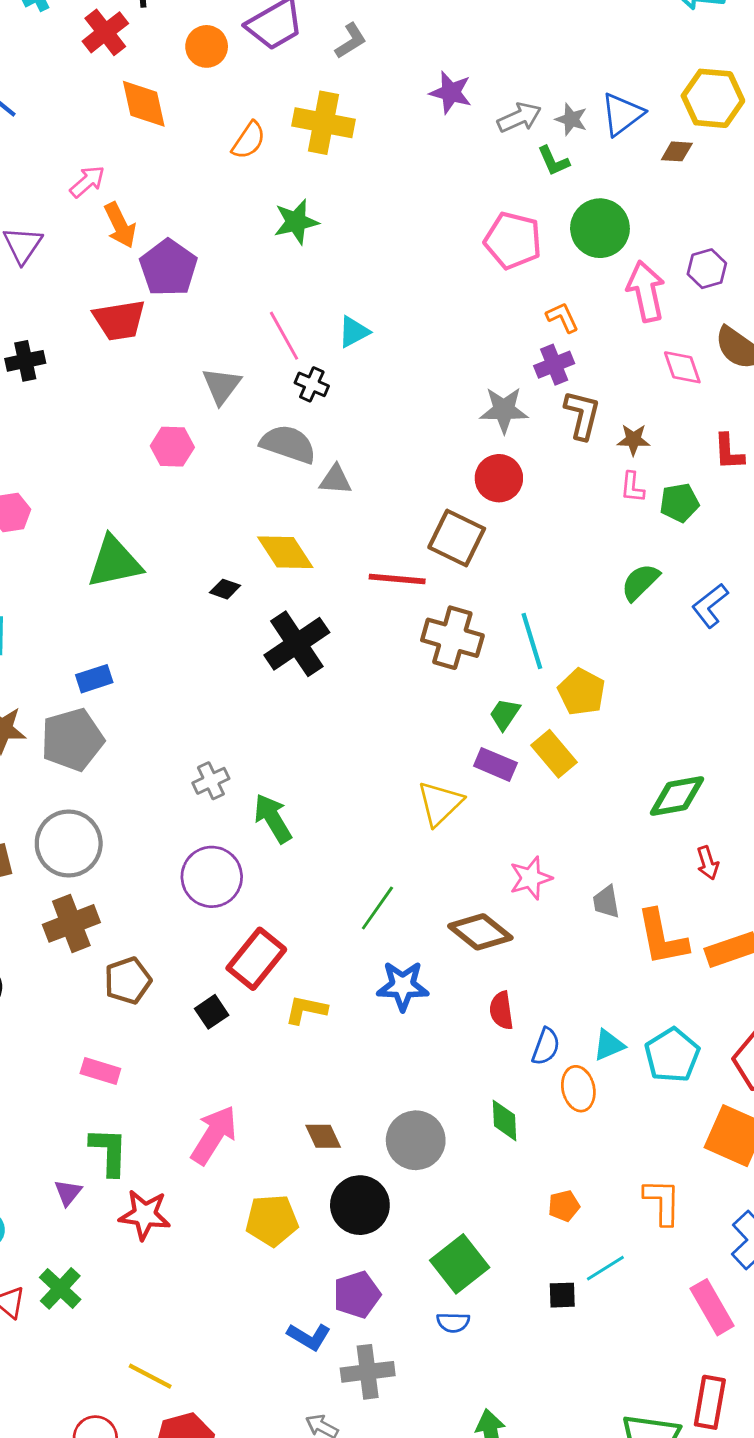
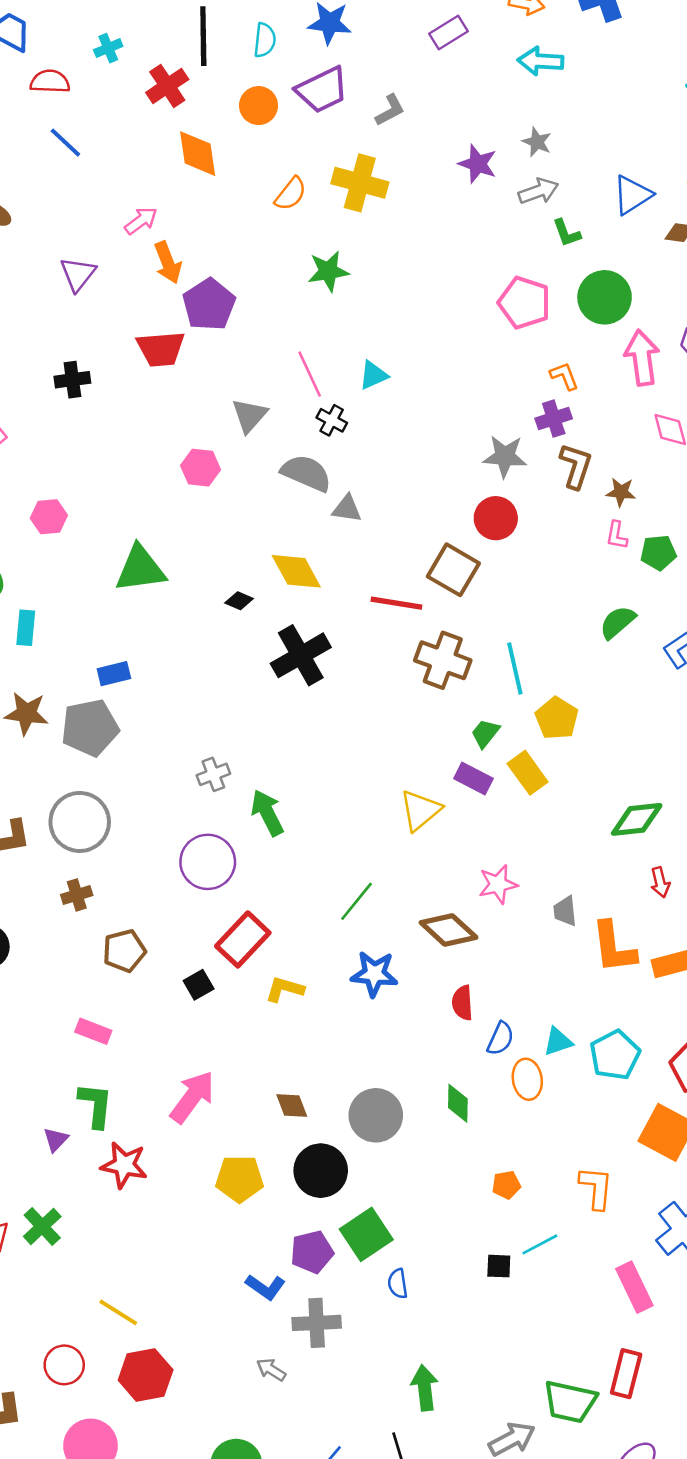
gray star: (571, 119) -> (537, 142), moved
brown cross: (71, 923) -> (77, 895), size x0.6
green square: (460, 1264) -> (366, 1234), moved
blue semicircle: (453, 1322) -> (398, 1284), turned 76

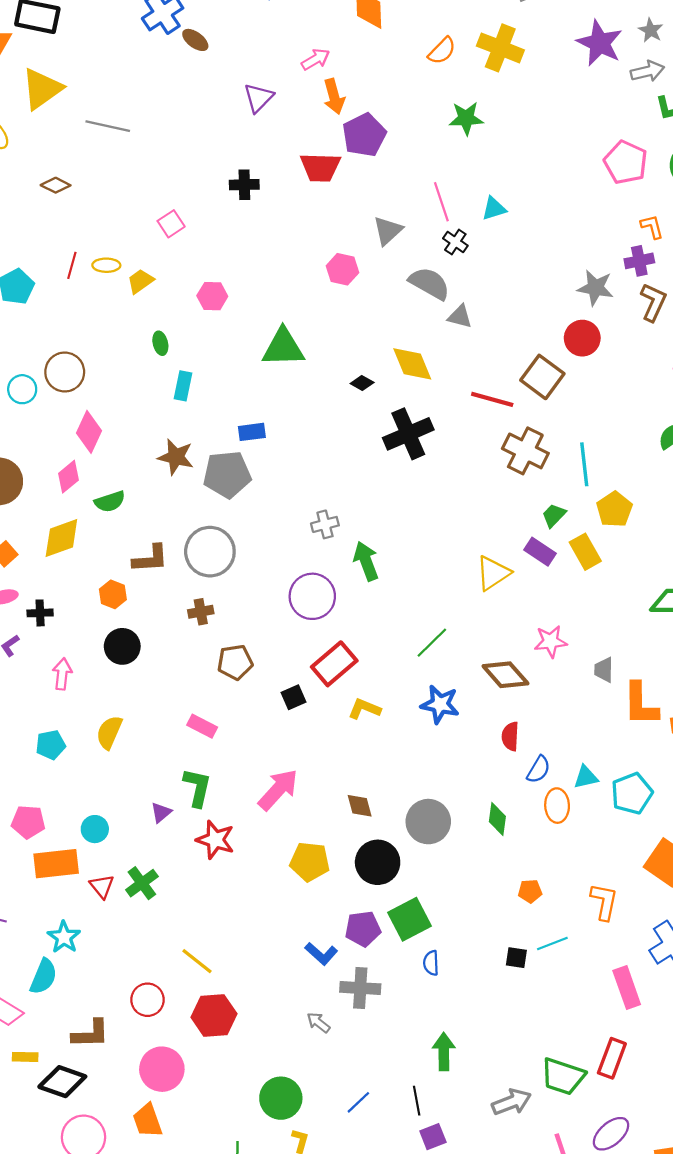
purple star: (478, 164) -> (600, 43), size x1.4

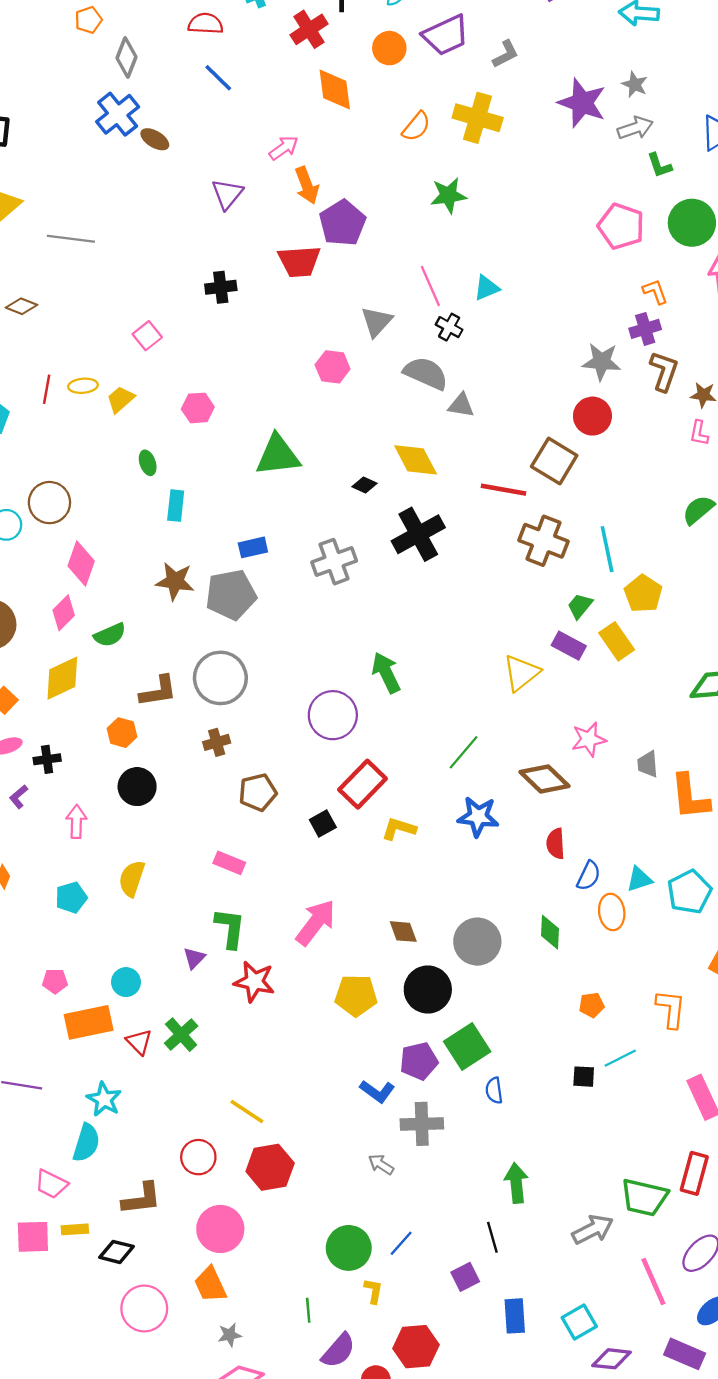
gray cross: (325, 524) -> (334, 562), moved, size x1.5
pink pentagon: (28, 822) -> (55, 981), size x0.7
black diamond: (62, 1082) -> (116, 1252), size x0.7
blue line: (358, 1102) -> (401, 1243), moved
purple square: (433, 1137) -> (465, 1277), moved

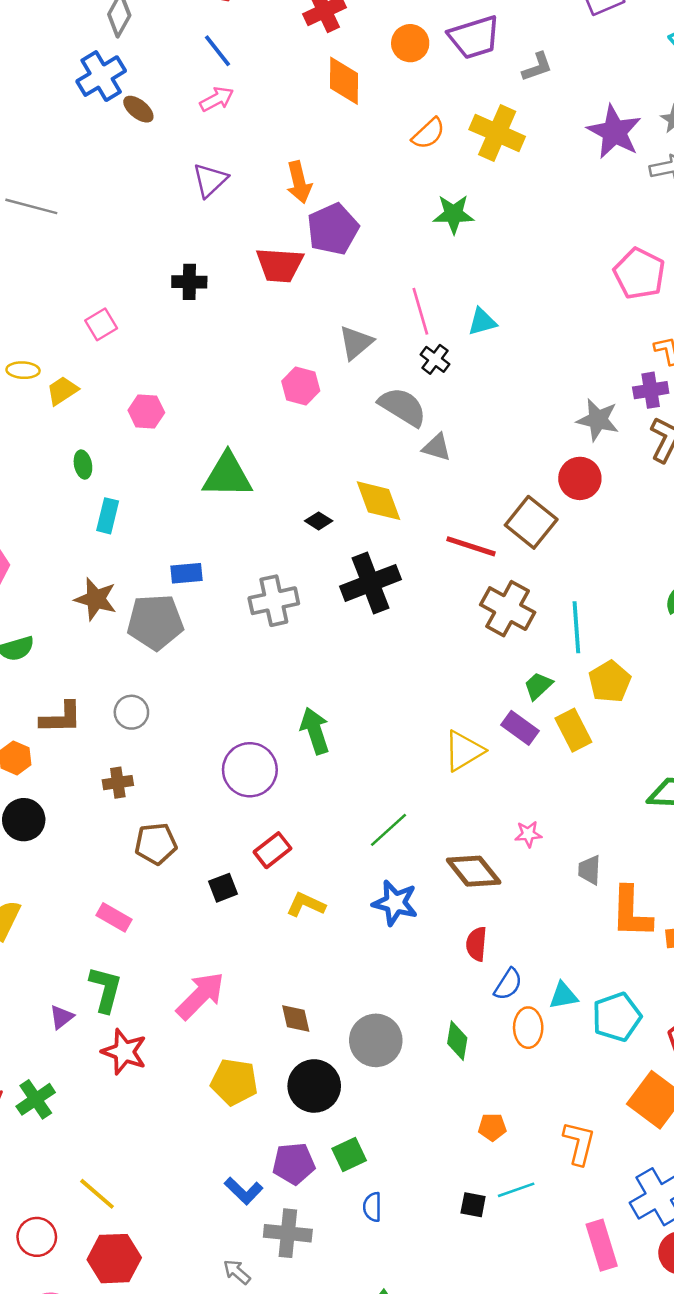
pink arrow: (284, 148) -> (217, 99), moved
gray circle: (220, 678) -> (131, 712), size x0.6
pink star: (589, 739) -> (528, 834), size x0.7
red rectangle: (363, 784) -> (273, 850), size x0.7
green square: (467, 1046) -> (349, 1154), size x0.7

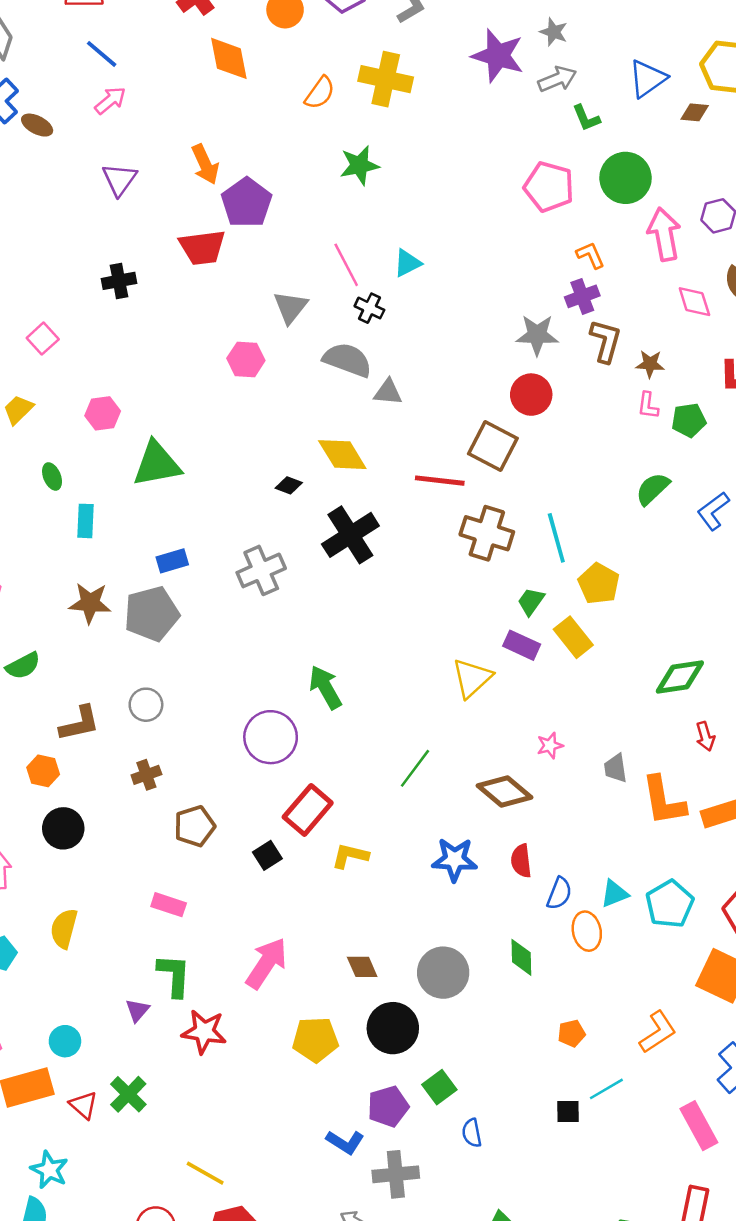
green triangle: (227, 475) -> (157, 464), moved
red rectangle: (273, 850) -> (308, 810), size x1.4
blue star: (395, 903) -> (455, 860), moved
orange L-shape: (579, 1143) -> (658, 1032), turned 54

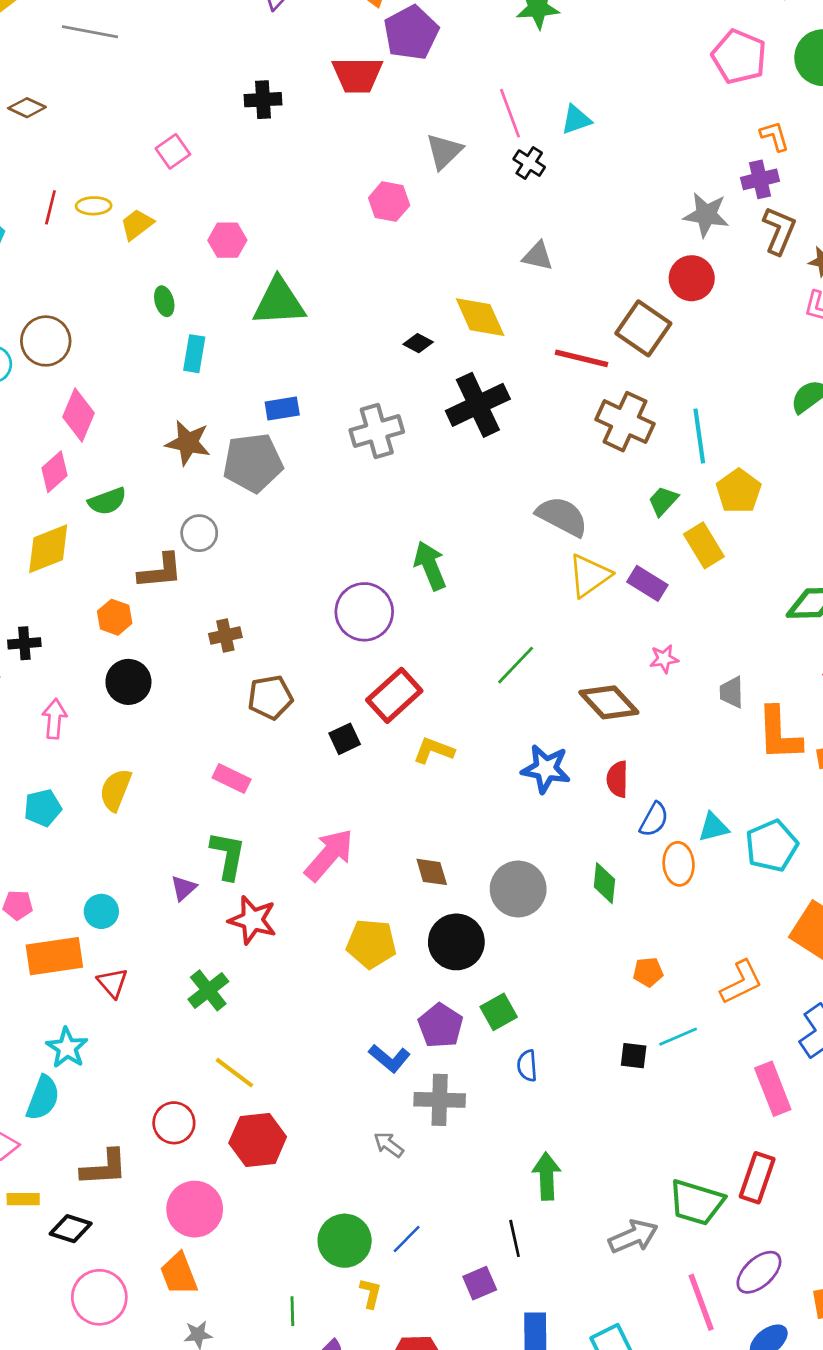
gray semicircle: (347, 360) -> (562, 516), moved
purple rectangle: (522, 645) -> (647, 583), moved
gray circle: (146, 705) -> (199, 533), moved
green cross: (128, 1094) -> (208, 990), moved
purple pentagon: (388, 1106) -> (441, 1026), turned -30

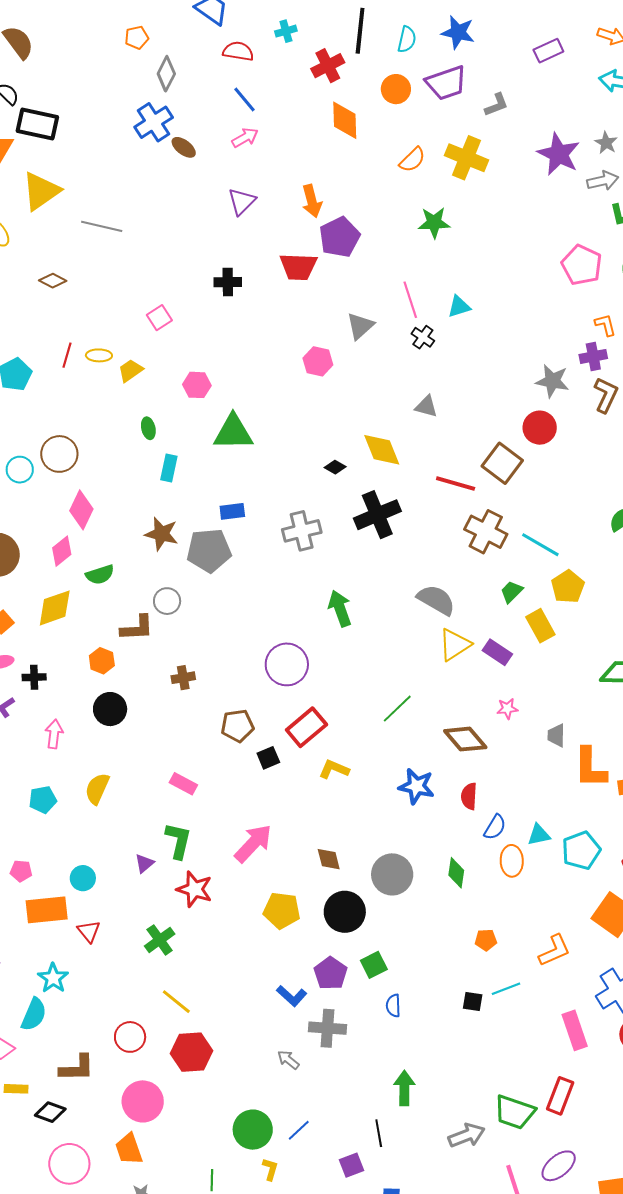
cyan line: (699, 436) -> (540, 545), turned -54
green arrow: (430, 566) -> (340, 608), moved
brown pentagon: (270, 697) -> (238, 726), moved

